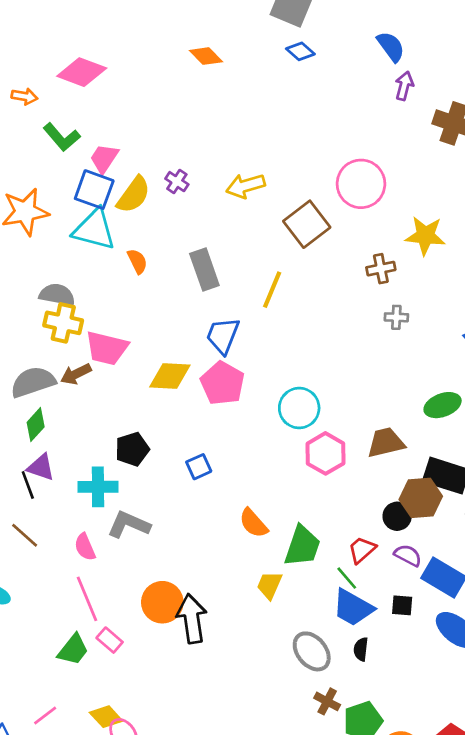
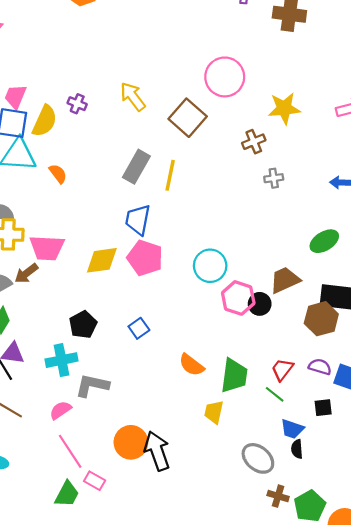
yellow arrow: (246, 186) -> (133, 97), turned 80
gray rectangle: (204, 269) -> (136, 167), moved, turned 60
black circle: (397, 516) -> (260, 304), moved
pink semicircle: (85, 547) -> (60, 410), turned 90
blue trapezoid: (353, 608) -> (292, 429), moved, size x0.7

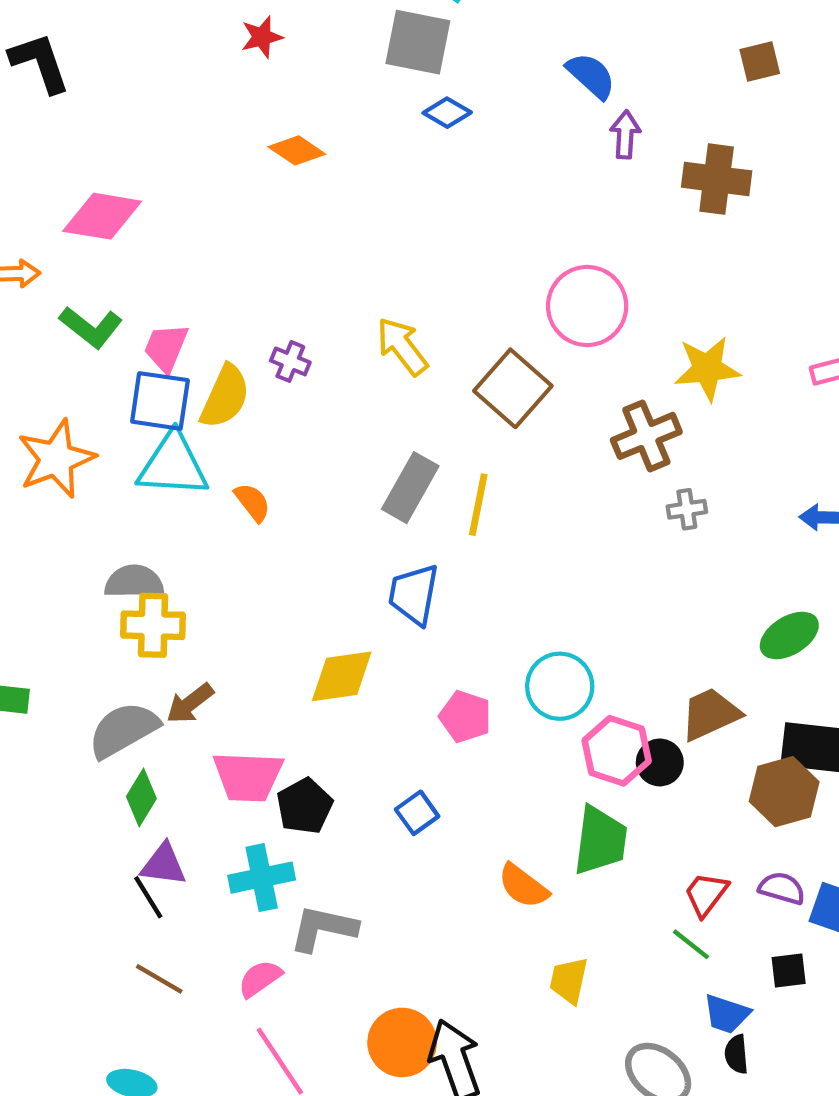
brown cross: (254, 142) -> (646, 436), size x1.4
pink trapezoid: (47, 248) -> (248, 777), moved
pink pentagon: (145, 258) -> (465, 717), moved, size x0.7
green trapezoid: (234, 376) -> (600, 841), moved

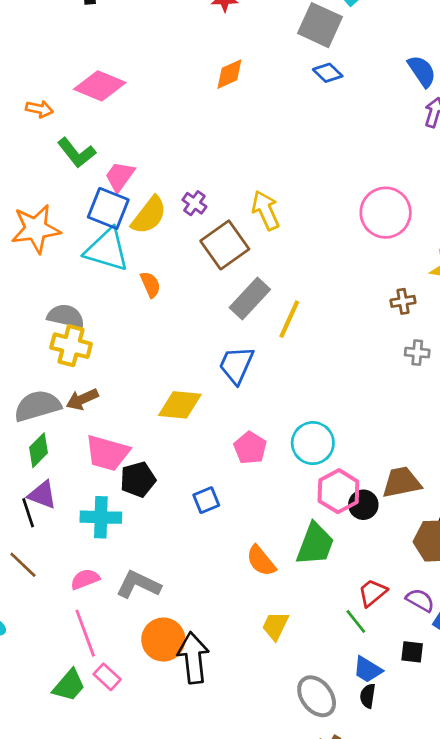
orange diamond: (297, 150) -> (229, 74), turned -72
brown square: (513, 388) -> (225, 245), moved
brown cross: (646, 436) -> (403, 301), size x0.6
gray L-shape: (323, 928) -> (138, 585), moved

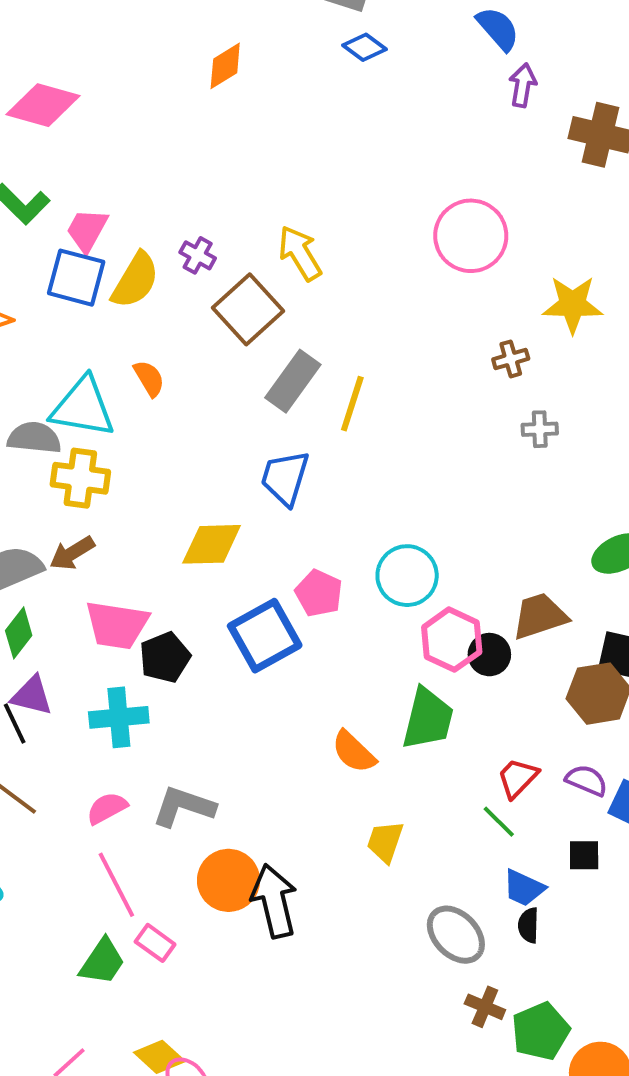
cyan triangle: (107, 250) -> (83, 407), moved
yellow cross: (71, 346) -> (80, 478), moved
blue square: (206, 500) -> (265, 636), moved, size x1.8

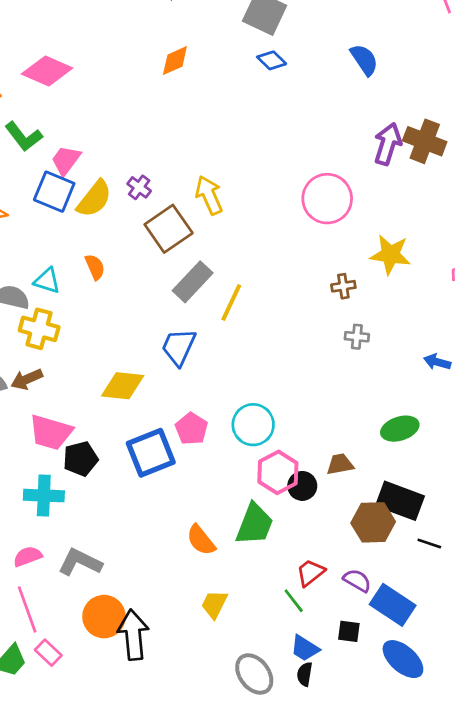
purple arrow: (523, 85) -> (388, 144), moved, size x1.4
cyan triangle: (83, 407) -> (47, 281), size x0.6
brown trapezoid: (540, 616) -> (340, 464), size x0.7

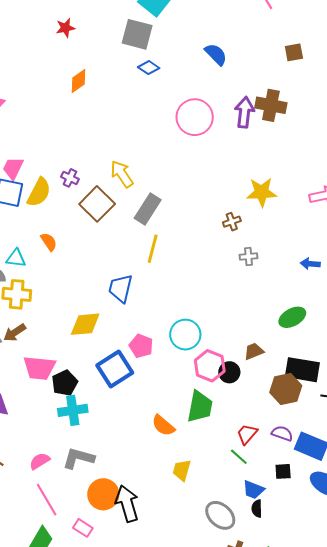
pink circle: (327, 199) -> (195, 117), moved
gray rectangle: (193, 282) -> (148, 209), moved
cyan cross: (44, 496) -> (73, 410), moved
pink rectangle: (48, 653) -> (83, 528), moved

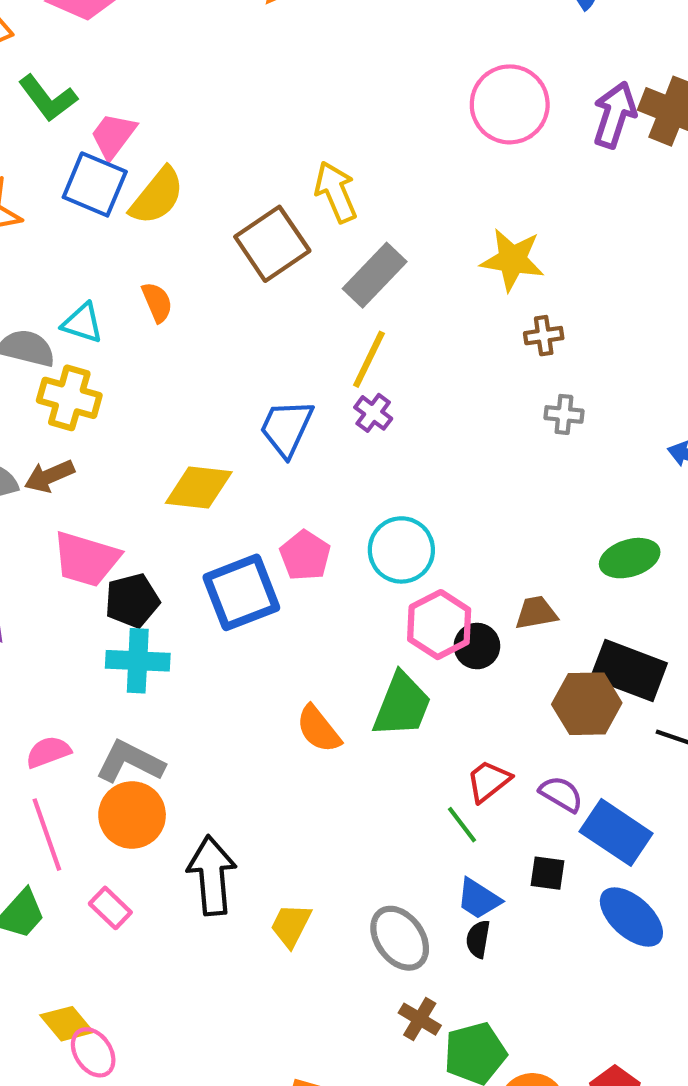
purple cross: (70, 178) -> (373, 413), moved
yellow star: (262, 192) -> (512, 260), moved
yellow trapezoid: (182, 470) -> (291, 925), moved
orange circle: (103, 494) -> (132, 815), moved

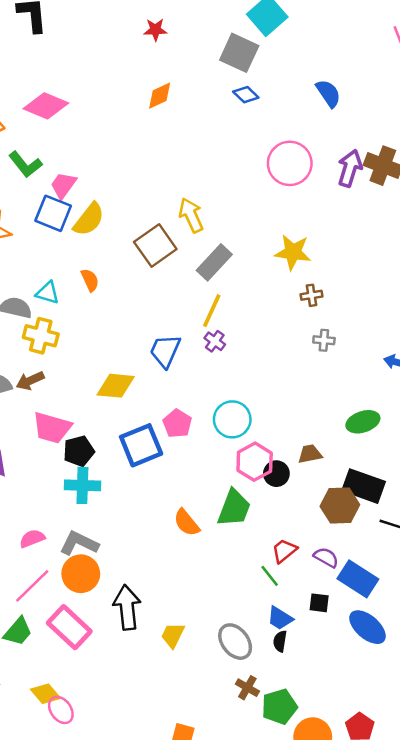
pink line: (47, 835) -> (32, 586), turned 66
pink rectangle: (110, 908) -> (69, 627), size x1.8

